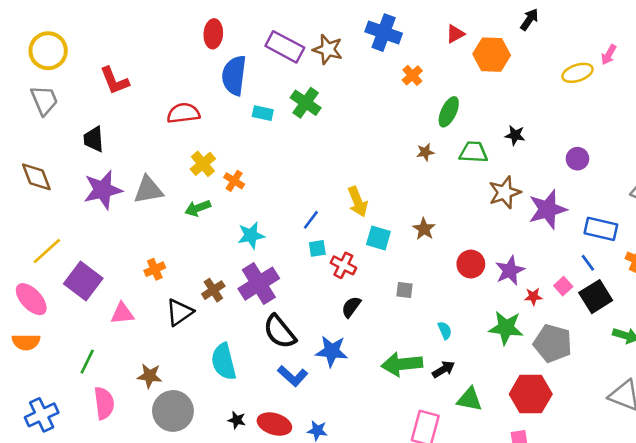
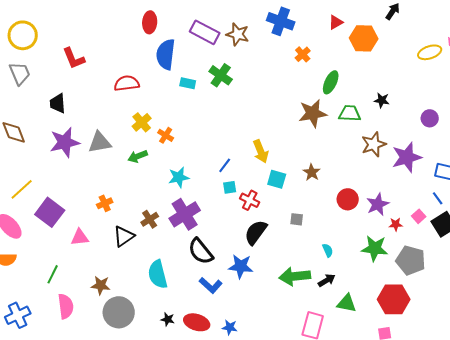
brown star: (425, 152) -> (313, 113), size x2.0
black semicircle: (351, 307) -> (256, 232), size x1.5

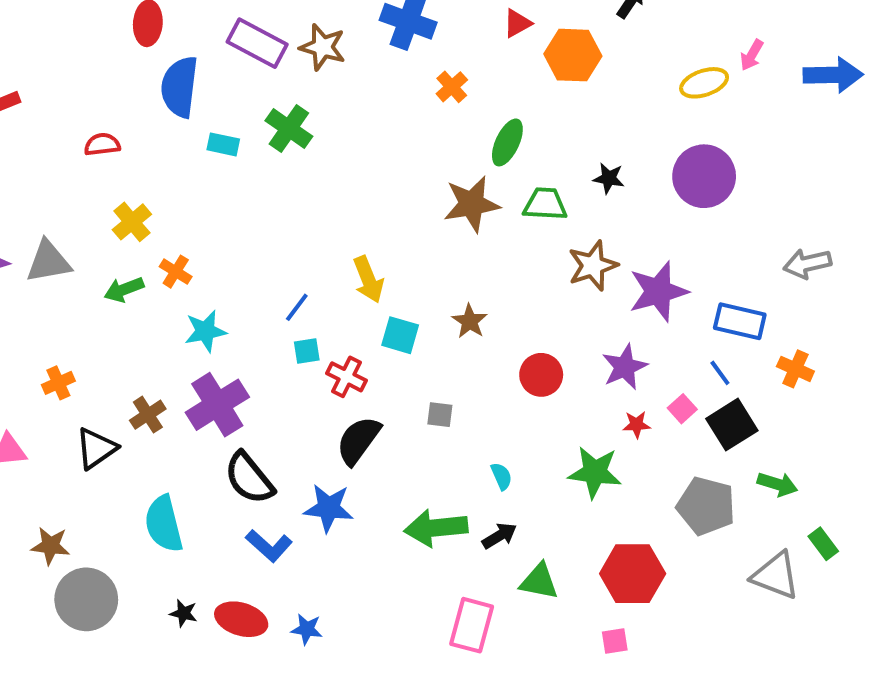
red semicircle: (127, 83) -> (102, 144), size x0.7
purple circle: (430, 118) -> (704, 176), moved, size x1.8
orange cross: (166, 135) -> (176, 272), moved
purple star: (378, 204) -> (625, 367), moved
gray pentagon: (411, 260) -> (706, 506), moved

